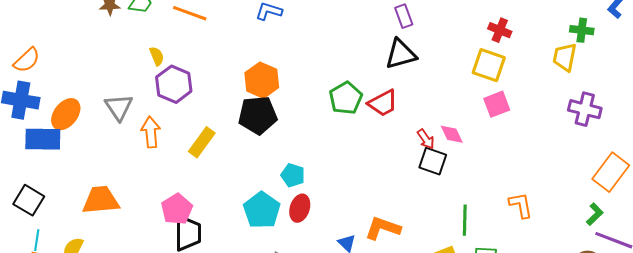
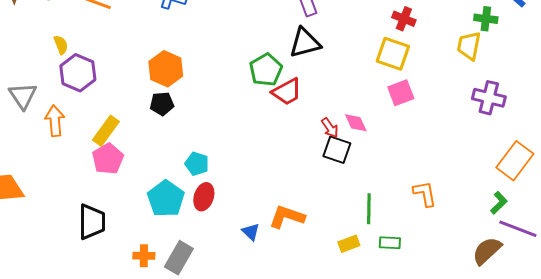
green pentagon: (346, 98) -> (266, 70), moved
black pentagon: (258, 115) -> (162, 104), size x0.6
pink pentagon: (177, 209) -> (108, 159), moved

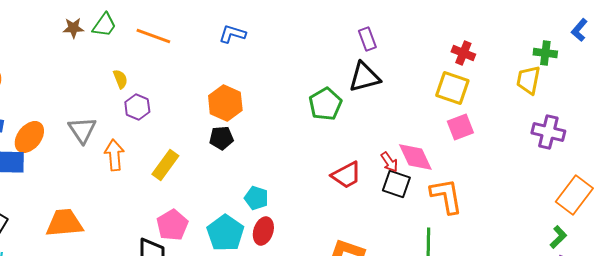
purple hexagon: (78, 73) -> (137, 107), size x0.7
red trapezoid: (287, 92) -> (346, 175), moved
pink diamond: (356, 123) -> (415, 157), size x1.5
pink pentagon: (108, 159) -> (172, 225), moved
orange L-shape: (425, 194) -> (446, 196), moved, size x1.4

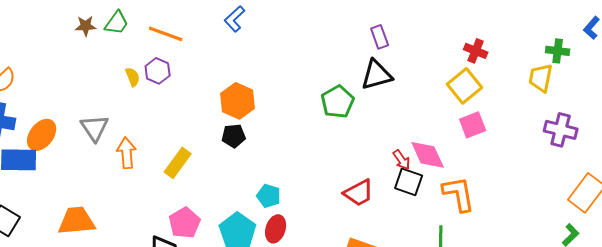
blue L-shape: (232, 34) -> (235, 19), moved, turned -60
yellow square: (452, 88) -> (465, 86), turned 32
purple hexagon: (137, 107) -> (158, 71), moved
red trapezoid: (346, 175) -> (359, 193), moved

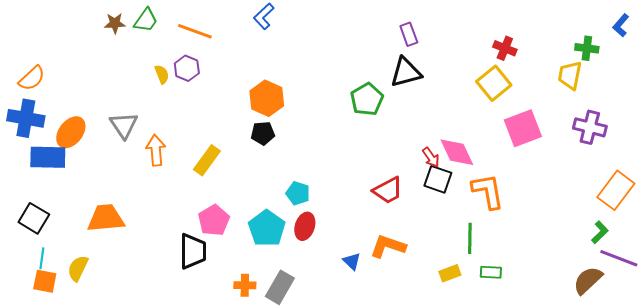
pink square: (473, 125) -> (523, 128), moved, size x1.4

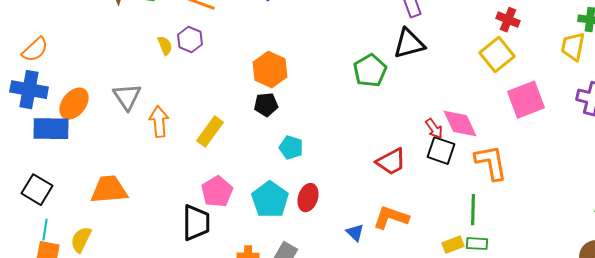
cyan pentagon: (298, 193) -> (291, 148), moved
green rectangle: (491, 272) -> (477, 244), moved

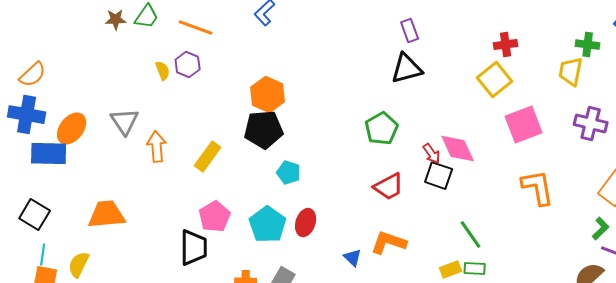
red cross: (508, 20) -> (506, 45), turned -30
green pentagon: (370, 71) -> (382, 129), moved
black pentagon: (266, 105) -> (264, 130), size x1.6
orange L-shape: (491, 163) -> (538, 188), moved
green line: (473, 210) -> (471, 235), turned -36

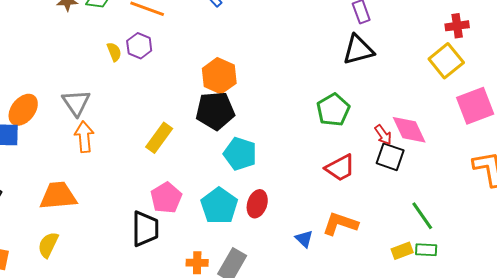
orange arrow: (157, 147) -> (84, 137), moved
cyan pentagon: (289, 173) -> (240, 154), size x1.4
yellow semicircle: (79, 265) -> (48, 245), moved

